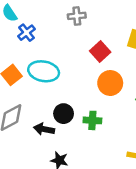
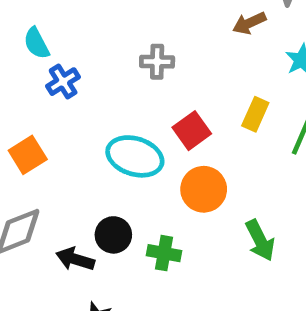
cyan ellipse: (44, 71) -> (135, 156), moved

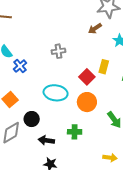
red square: (192, 131) -> (87, 77), moved
black circle: (113, 235) -> (32, 119), moved
black arrow: (75, 259) -> (46, 140), moved

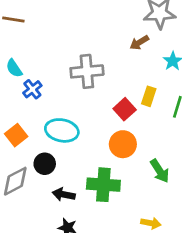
gray cross: (58, 51) -> (87, 71), size x1.6
cyan ellipse: (56, 93) -> (62, 130), moved
green cross: (75, 132) -> (103, 185), size x1.6

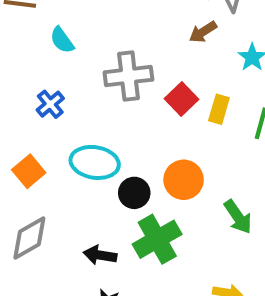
cyan semicircle: (14, 68) -> (62, 40), moved
red square: (125, 109) -> (181, 99), moved
black circle: (45, 164) -> (134, 193), moved
green cross: (103, 185) -> (157, 239), turned -32

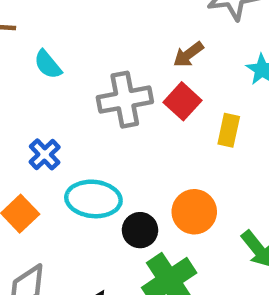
brown arrow: (203, 32) -> (188, 54), moved
red square: (181, 99) -> (182, 101), moved
blue cross: (50, 104) -> (45, 154), moved

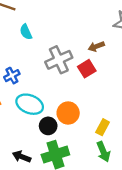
gray cross: (125, 100) -> (59, 60), turned -30
yellow rectangle: (229, 130) -> (103, 127), moved
orange circle: (194, 212) -> (68, 113), moved

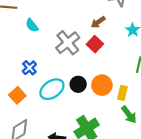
cyan ellipse: (30, 104) -> (52, 89), turned -40
orange circle: (68, 113) -> (102, 85), moved
black circle: (48, 126) -> (78, 84), moved

